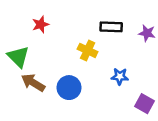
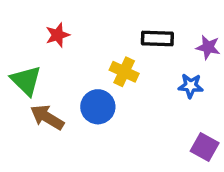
blue star: (120, 76) -> (191, 86), moved
blue circle: (69, 88) -> (98, 107), moved

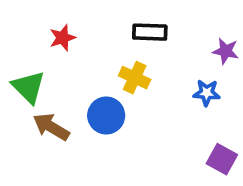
black rectangle: (157, 39) -> (150, 32), moved

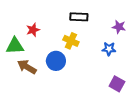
red star: (63, 38) -> (33, 30), moved
green triangle: (28, 87) -> (15, 46), turned -48

